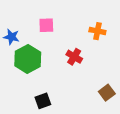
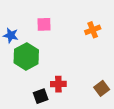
orange cross: (97, 31) -> (93, 30), turned -32
red cross: (74, 57) -> (58, 84), moved, turned -32

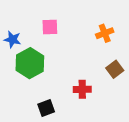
red cross: (58, 84) -> (82, 89), moved
brown square: (102, 88) -> (115, 69), moved

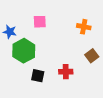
orange cross: (105, 33) -> (84, 27), turned 32
black square: (46, 108) -> (38, 76), moved, turned 32

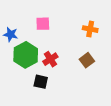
brown square: (92, 56) -> (87, 60), moved
red cross: (66, 72) -> (50, 59), moved, turned -32

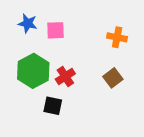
blue star: (11, 34) -> (28, 23), moved

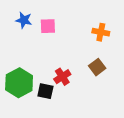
green hexagon: (33, 71) -> (19, 83), moved
red cross: (65, 76) -> (62, 77), moved

